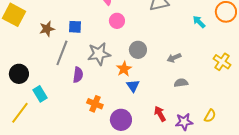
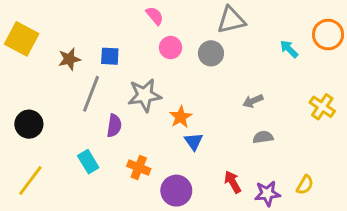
gray circle: (138, 50) -> (211, 53), moved
cyan rectangle: (40, 94) -> (88, 162), moved

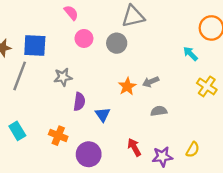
cyan arrow: (289, 49) -> (190, 54), moved
blue square: (110, 56) -> (35, 45), size x1.5
gray star: (145, 95) -> (63, 77), size x0.7
orange star: (181, 117) -> (127, 86), moved
purple semicircle: (114, 126) -> (79, 102), moved

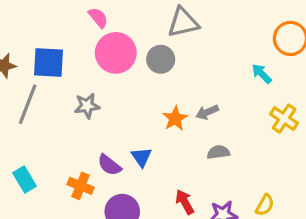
pink circle: (84, 38) -> (116, 53), size x1.6
purple semicircle: (79, 102) -> (109, 165), moved, turned 120

